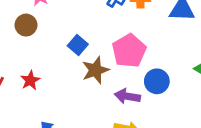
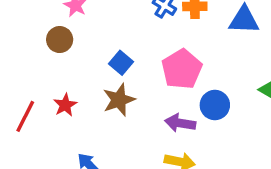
brown star: (95, 70) -> (119, 100), moved

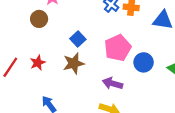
blue circle: (215, 105) -> (144, 62), moved

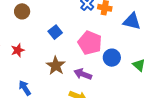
pink pentagon: (118, 48) -> (90, 43), turned -30
brown star: (74, 63) -> (56, 66), moved, turned -30

